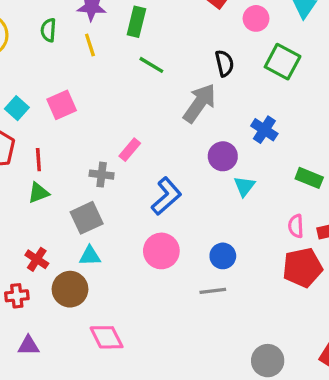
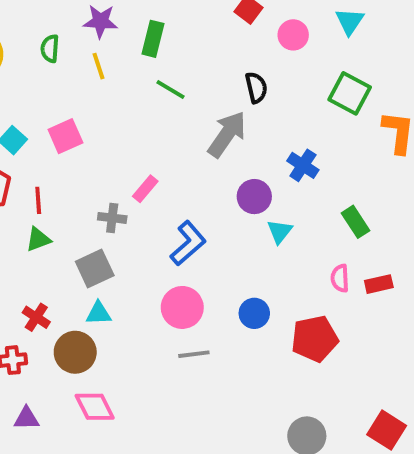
green square: (283, 62) -> (350, 93), moved
green rectangle: (309, 178) -> (355, 222), turned 35
red pentagon: (303, 268) -> (315, 339), moved
gray line: (213, 291) -> (194, 354), moved
pink diamond: (107, 337) -> (95, 407), moved

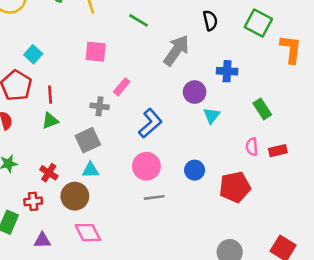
black semicircle: (256, 88) -> (210, 20), moved
pink square: (65, 136) -> (96, 52), moved, turned 30
blue cross: (303, 165) -> (227, 71), turned -30

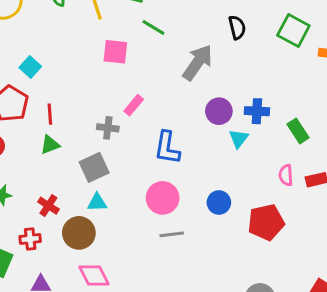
pink square: (96, 52) -> (115, 52), moved
blue cross: (227, 71) -> (257, 111), moved
blue L-shape: (150, 123) -> (167, 148), turned 140

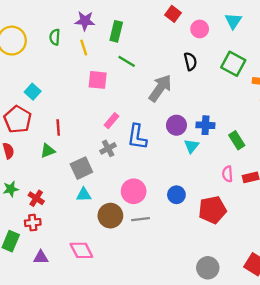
red line: (50, 114) -> (58, 128), moved
gray cross: (108, 128) -> (108, 148), moved, turned -35
blue L-shape: (167, 148) -> (137, 137), moved
red cross: (48, 206) -> (36, 198), moved
brown circle: (79, 233) -> (110, 216), moved

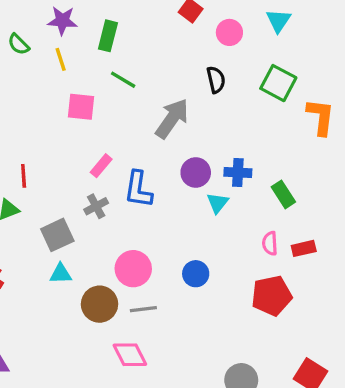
green semicircle: (55, 37) -> (19, 44), turned -49
red pentagon: (212, 210) -> (272, 296), moved
pink diamond: (81, 250) -> (130, 355), moved

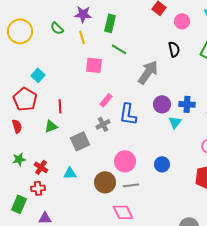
cyan triangle: (61, 274) -> (70, 173), moved

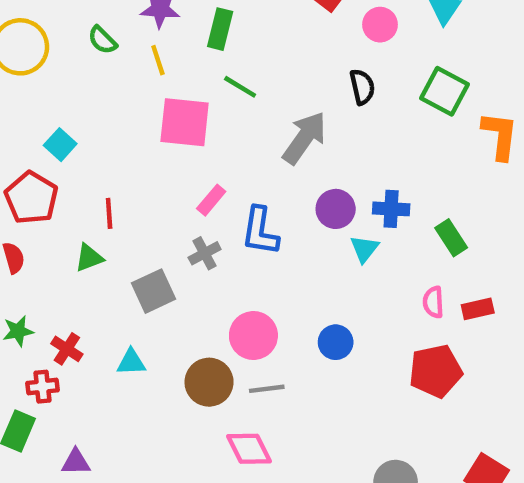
pink square: (94, 65) -> (185, 122), size x1.4
red cross: (38, 188) -> (42, 387), moved

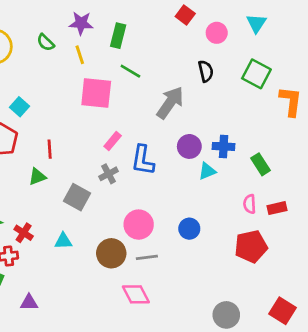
cyan triangle: (364, 249) -> (207, 171), turned 30
gray square: (153, 291) -> (77, 197), turned -36

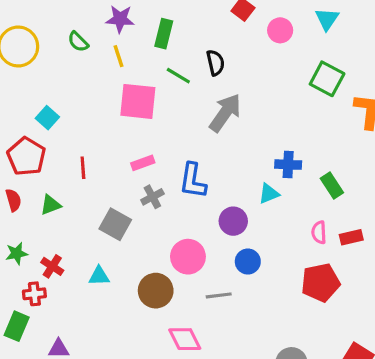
black semicircle: (206, 71) -> (215, 63), moved
pink rectangle: (113, 141) -> (143, 163), moved, turned 30
purple circle: (189, 146) -> (233, 221), moved
green triangle: (37, 177) -> (51, 205), moved
gray line: (147, 257) -> (219, 295), moved

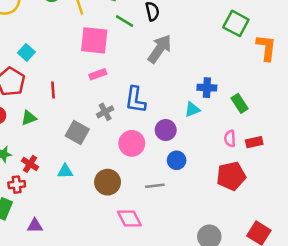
pink rectangle: (143, 163) -> (98, 74), moved
pink circle: (188, 257) -> (132, 143), moved

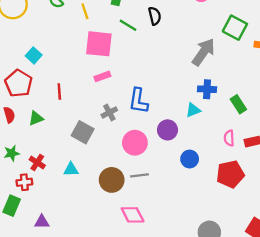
gray arrow: (160, 49) -> (204, 52), moved
blue circle: (177, 160) -> (190, 159), moved
gray line: (155, 186) -> (140, 175), moved

